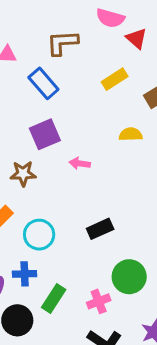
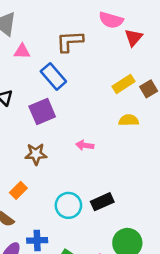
red triangle: (136, 38) -> (134, 38), turned 30
yellow rectangle: (115, 79) -> (124, 84), moved
purple square: (45, 134) -> (42, 111), moved
cyan circle: (39, 235) -> (68, 205), moved

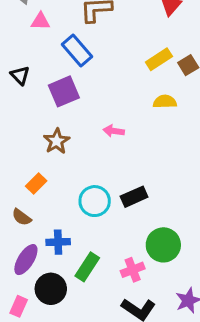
brown star: (36, 154) -> (57, 141), turned -30

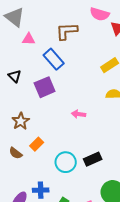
brown star: (57, 141) -> (21, 121), moved
orange rectangle: (36, 184) -> (37, 144), moved
brown semicircle: (22, 217) -> (16, 153), moved

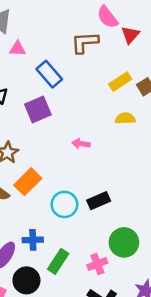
pink semicircle: (100, 14) -> (107, 17), turned 36
brown L-shape: (67, 31) -> (85, 42), moved
orange rectangle: (37, 144) -> (28, 182), size x1.5

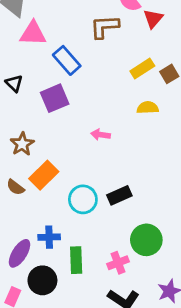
pink triangle: (18, 49) -> (33, 33), size x1.5
green rectangle: (58, 261) -> (76, 260), turned -35

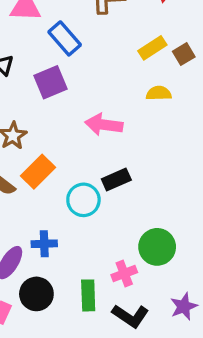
pink arrow: (100, 135) -> (104, 125), size x1.6
black rectangle: (119, 195) -> (116, 179), moved
green rectangle: (76, 260) -> (88, 295), moved

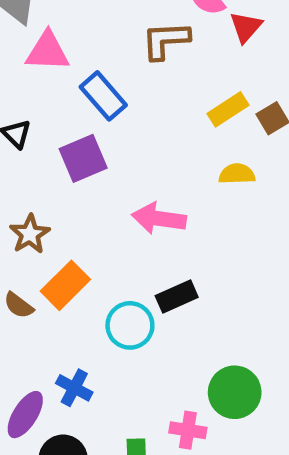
blue cross: (44, 244) -> (74, 388), turned 30
pink cross: (124, 274) -> (188, 430), turned 30

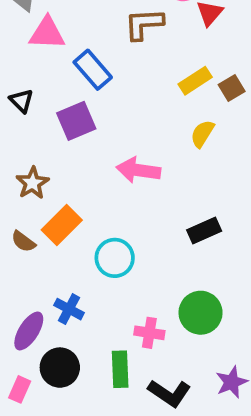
yellow semicircle: (237, 174) -> (202, 134), turned -56
black rectangle: (177, 296) -> (204, 230), moved
pink cross: (188, 430) -> (149, 333), moved

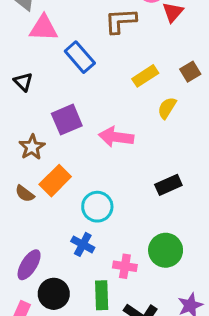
yellow rectangle: (195, 81) -> (145, 76), moved
purple square: (76, 121) -> (67, 120), moved
blue cross: (69, 309) -> (83, 244), moved

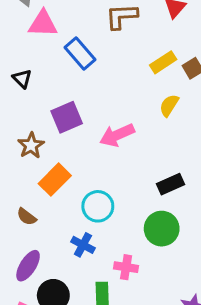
yellow rectangle: (145, 76) -> (163, 62), moved
pink arrow: (116, 137) -> (117, 135), turned -32
brown semicircle: (25, 194) -> (27, 217), moved
green circle: (166, 250) -> (162, 229), moved

